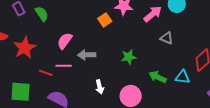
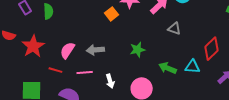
green semicircle: (42, 14) -> (48, 11), turned 35
pink semicircle: (65, 41) -> (67, 50), moved
pink line: (64, 66) -> (85, 72), moved

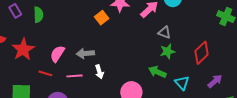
green star: (137, 50) -> (167, 51), moved
cyan triangle: (192, 67) -> (182, 83), moved, turned 42
white arrow: (110, 81) -> (99, 72), moved

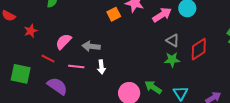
red star: (23, 49) -> (31, 31), size x0.6
red diamond: (202, 53) -> (199, 49), moved
green arrow: (157, 72) -> (153, 87), moved

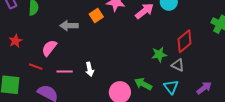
gray triangle: (173, 41) -> (178, 65), moved
gray arrow: (91, 46) -> (69, 26), moved

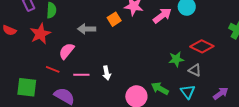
red star: (15, 41) -> (40, 34), moved, size x1.5
red diamond: (185, 41) -> (202, 46), turned 65

